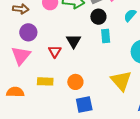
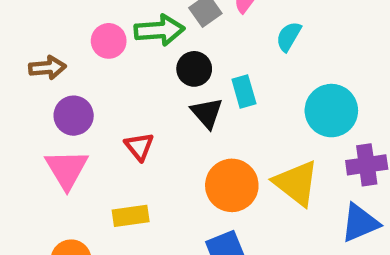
black circle: (98, 17) -> (194, 69), moved
black triangle: (74, 41) -> (207, 113), moved
orange circle: (75, 82) -> (232, 185), moved, size x1.5

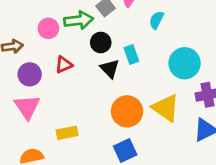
red triangle: (139, 147) -> (64, 65), moved, turned 48

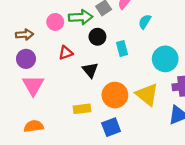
black triangle: (110, 69) -> (90, 70), moved
purple circle: (30, 74) -> (26, 59), moved
yellow rectangle: (67, 133) -> (82, 109), moved

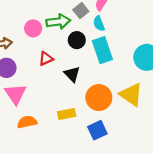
cyan semicircle: (145, 22) -> (99, 24), moved, turned -48
cyan rectangle: (122, 49) -> (102, 50), size x1.6
orange semicircle: (34, 126) -> (27, 122), moved

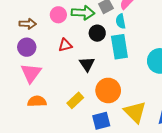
yellow triangle: (131, 95) -> (135, 112), moved
yellow rectangle: (67, 114) -> (75, 100), turned -42

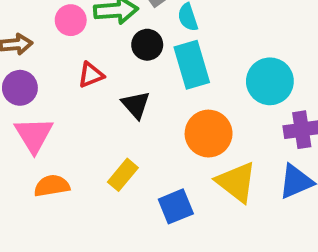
orange circle: (108, 90) -> (209, 134), moved

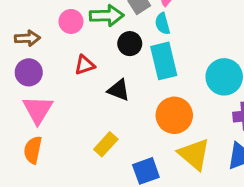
black triangle: (136, 105) -> (119, 90), turned -30
orange semicircle: (52, 186) -> (33, 150), moved, turned -72

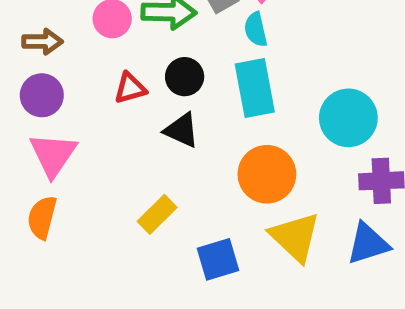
black circle: (130, 44) -> (185, 77), moved

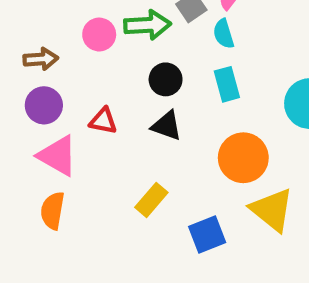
red triangle: (130, 88) -> (103, 121), moved, turned 32
cyan rectangle: (255, 88) -> (227, 84), size x0.7
pink triangle: (53, 155) -> (58, 156), turned -30

